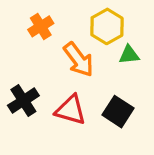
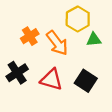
orange cross: (41, 26) -> (30, 36), moved

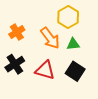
orange cross: (30, 36) -> (17, 32), moved
green triangle: (94, 40) -> (73, 44), moved

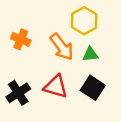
orange cross: (17, 32) -> (21, 39), turned -35
black cross: (15, 64) -> (18, 93), moved

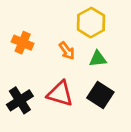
orange arrow: (62, 47) -> (67, 51), size x0.6

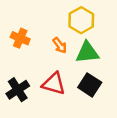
green triangle: (98, 59) -> (87, 53), size x1.5

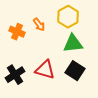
orange arrow: (60, 45) -> (39, 25), moved

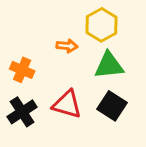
orange arrow: (39, 25) -> (67, 46), moved, turned -48
orange cross: (17, 32) -> (22, 70), moved

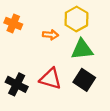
orange cross: (22, 70) -> (13, 23), moved
black cross: (22, 112) -> (17, 84), turned -30

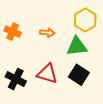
yellow hexagon: (76, 19) -> (85, 20), moved
orange cross: (13, 23) -> (13, 32), moved

